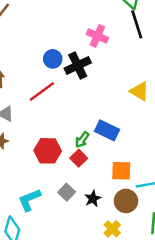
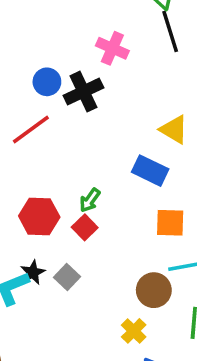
blue rectangle: (107, 130) -> (150, 171), moved
orange square: (121, 171) -> (170, 223), moved
black star: (93, 199) -> (33, 272), moved

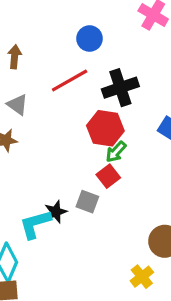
black cross: (83, 92) -> (120, 88), moved
red hexagon: (39, 216) -> (105, 128), moved
gray square: (67, 277) -> (87, 202), moved, turned -30

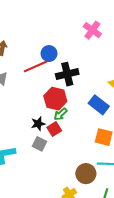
blue circle: (90, 39) -> (49, 54), moved
black star: (56, 212) -> (38, 124), moved

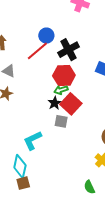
green arrow: (61, 114) -> (61, 90), moved, turned 40
red square: (54, 129) -> (71, 104), size x1.5

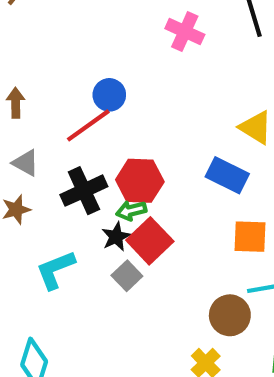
black cross: (69, 50) -> (84, 191), moved
gray square: (61, 121) -> (127, 276), turned 32
cyan L-shape: (32, 140) -> (55, 270), moved

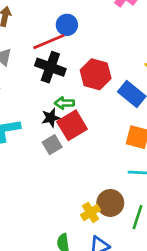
red hexagon: (140, 181) -> (96, 74), moved
black cross: (84, 191) -> (50, 67), moved, turned 32
brown circle: (230, 315) -> (110, 203), moved

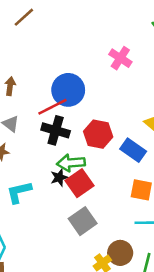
blue circle: (67, 25) -> (68, 90), size x1.6
green arrow: (64, 103) -> (71, 163), size x1.5
gray square: (52, 145) -> (83, 221), moved, size x1.5

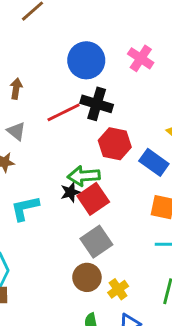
blue circle: (68, 90) -> (86, 60), moved
black cross: (56, 130) -> (97, 104), moved
brown circle: (120, 253) -> (87, 277), moved

